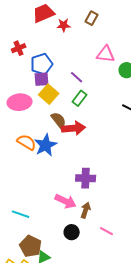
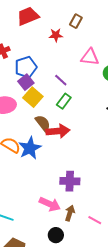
red star: (64, 25) -> (56, 35), moved
purple square: (42, 79) -> (26, 82), turned -35
pink line: (107, 231) -> (95, 220), moved

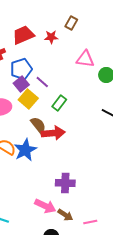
red trapezoid: (28, 16) -> (23, 35), moved
purple line: (61, 80) -> (42, 82), moved
brown arrow: (70, 213) -> (65, 215), turned 105
pink line: (95, 220) -> (90, 222), turned -40

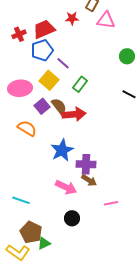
red trapezoid: (23, 35) -> (44, 29), moved
pink triangle: (85, 59) -> (106, 20), moved
purple square: (21, 84) -> (42, 106), moved
blue star: (25, 150) -> (62, 150), moved
brown arrow: (65, 215) -> (89, 180), moved

